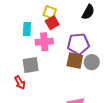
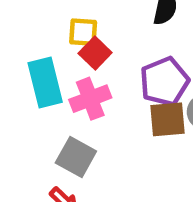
cyan rectangle: (27, 29) -> (45, 82), size x1.5
gray square: (31, 65) -> (76, 157), turned -36

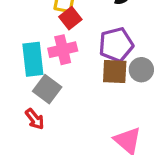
cyan rectangle: (45, 82) -> (33, 59), moved

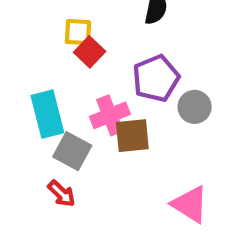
pink cross: (63, 50) -> (110, 115), moved
brown square: (115, 71) -> (132, 136), moved

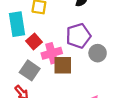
red square: (90, 52) -> (34, 42), moved
cyan rectangle: (47, 114) -> (17, 24), moved

